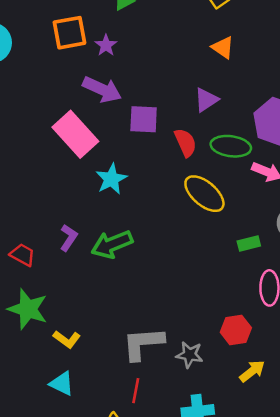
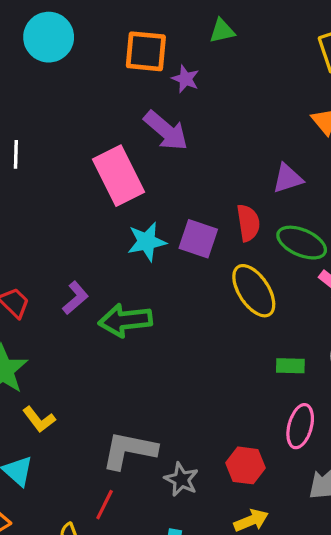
purple star: (106, 45) -> (185, 79), turned -30
purple square: (144, 119) -> (198, 239), moved

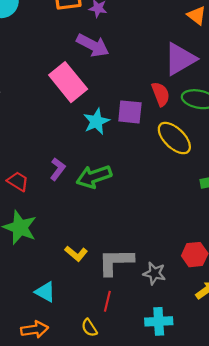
purple triangle: (288, 178) -> (180, 59), size x1.6
yellow L-shape: (39, 419) -> (76, 254), moved

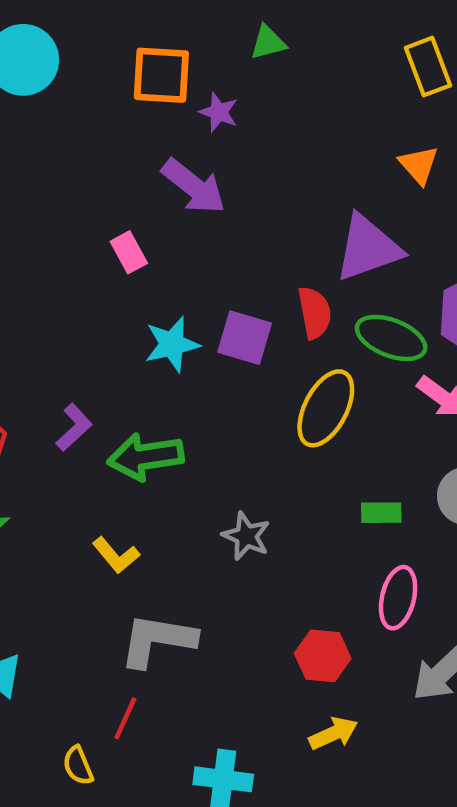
pink rectangle: (68, 82) -> (129, 252), size x0.5
yellow ellipse: (174, 138) -> (326, 408), turned 63
yellow L-shape: (76, 254) -> (116, 555), moved
gray star: (154, 273) -> (246, 536), moved

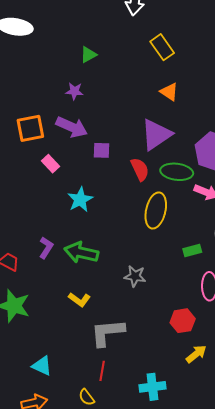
orange square: (161, 75) -> (30, 128), moved
purple square: (245, 338) -> (102, 150), moved, size x0.7
green arrow: (146, 457) -> (81, 252), turned 36

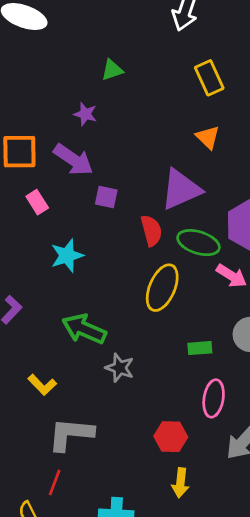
green arrow: (81, 252) -> (84, 329), moved
yellow arrow: (196, 354) -> (180, 483), turned 125

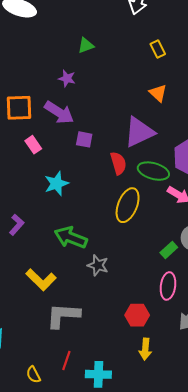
yellow rectangle: (209, 78) -> (158, 49), size x0.7
green rectangle: (200, 348) -> (169, 250), moved, turned -36
yellow L-shape: (42, 385) -> (41, 280), size x1.4
red line: (55, 482) -> (66, 360), moved

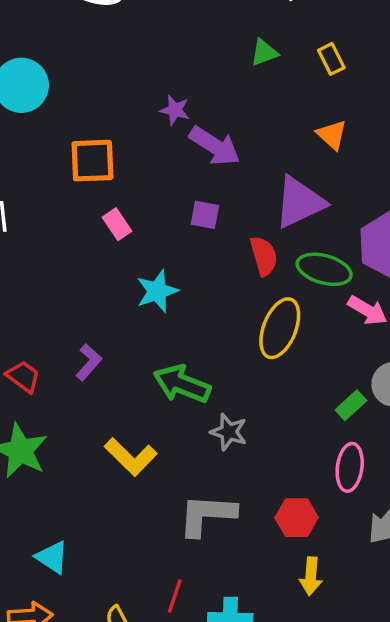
green triangle: (86, 45) -> (264, 53), moved
purple arrow: (59, 113) -> (215, 146), moved
gray L-shape: (63, 316) -> (207, 515), moved

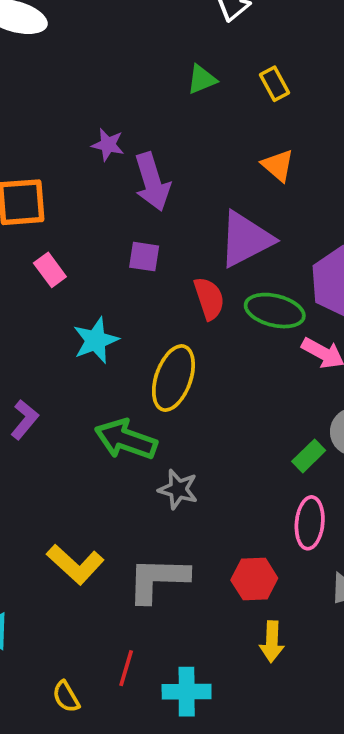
purple arrow: (215, 146) -> (152, 182), turned 42
yellow ellipse: (280, 328) -> (173, 378), moved
yellow L-shape: (131, 457) -> (75, 564), moved

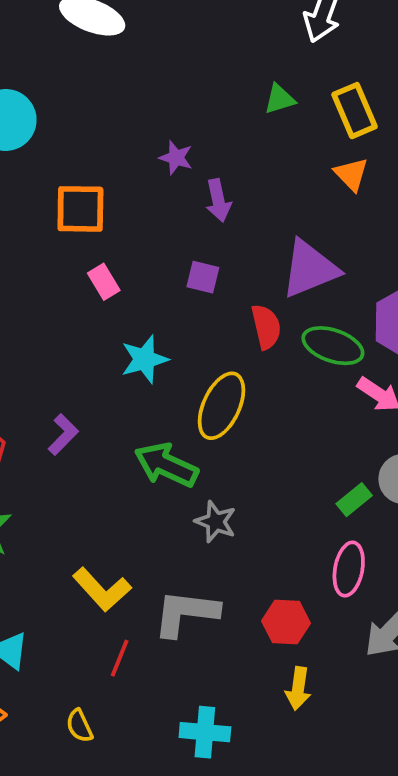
yellow rectangle: (275, 84) -> (355, 111), size x1.5
orange triangle: (278, 165) -> (351, 174), moved
purple arrow: (152, 182) -> (218, 200), size x0.7
red line: (126, 668) -> (120, 658), moved

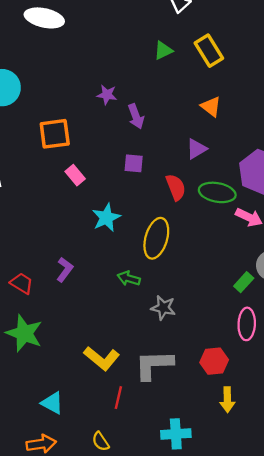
orange triangle: (351, 174) -> (211, 107), moved
purple triangle: (310, 269) -> (196, 149), size x0.6
green arrow: (166, 465) -> (129, 278), size x0.6

